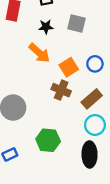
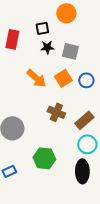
black star: (46, 27) -> (47, 47), moved
blue circle: (95, 64) -> (86, 80), moved
orange square: (69, 67) -> (63, 78), moved

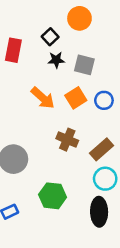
black square: (42, 28) -> (50, 37), turned -32

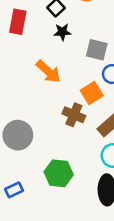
gray square: (84, 65) -> (97, 50), moved
orange square: (76, 98) -> (92, 93), moved

